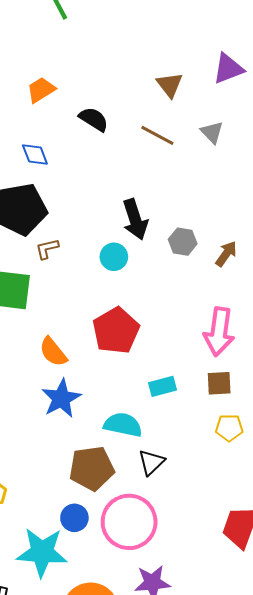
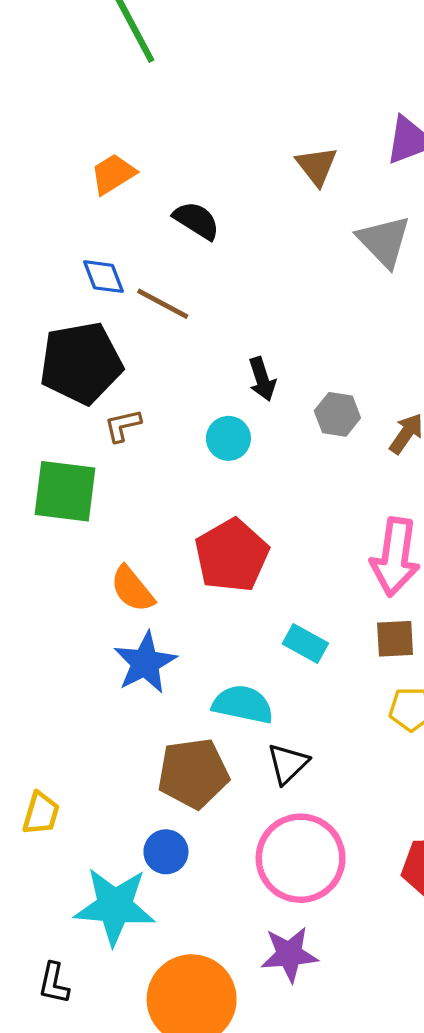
gray triangle: (212, 132) -> (384, 241), size x1.5
brown line: (157, 135) -> (163, 304), moved
black arrow: (135, 219) -> (262, 379), size x0.7
cyan rectangle: (162, 386) -> (305, 643), turned 44
pink circle: (129, 522) -> (301, 858), moved

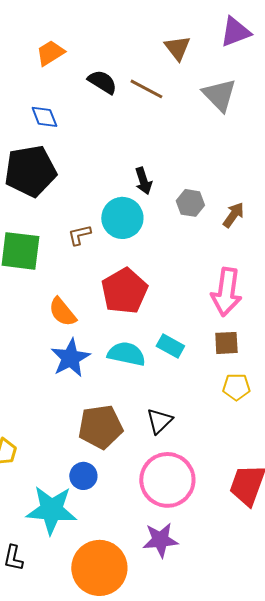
brown line: (163, 304) -> (146, 89), moved
brown L-shape: (123, 426) -> (79, 235), moved
cyan circle: (228, 438) -> (122, 218), size x1.5
cyan semicircle: (243, 704) -> (126, 354), moved

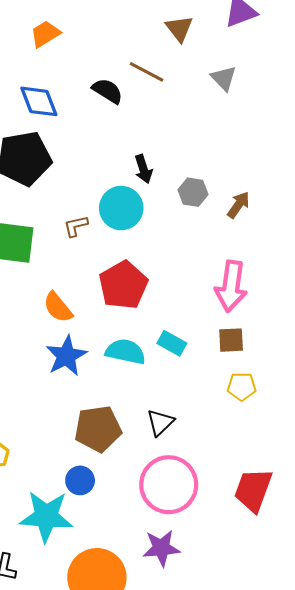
black semicircle: (102, 82) -> (107, 91), moved
gray triangle: (219, 95) -> (224, 78), size x0.7
blue diamond: (44, 117) -> (39, 101), size x1.4

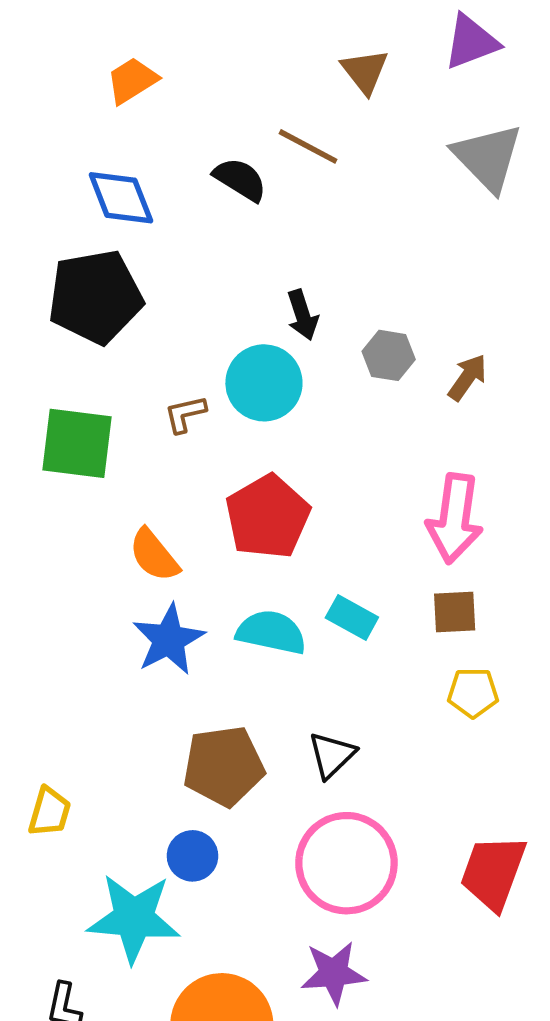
gray triangle: (224, 78) -> (488, 157), moved, size x1.6

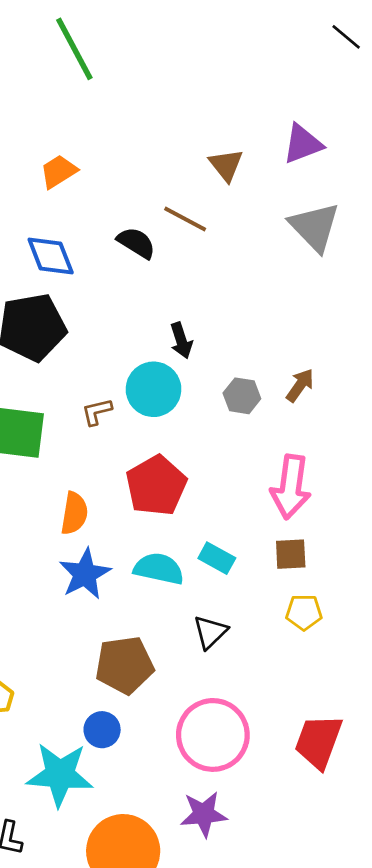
gray hexagon: (389, 355) -> (242, 396), moved
orange semicircle: (154, 555) -> (74, 513), turned -132
black triangle: (332, 755) -> (210, 632), moved

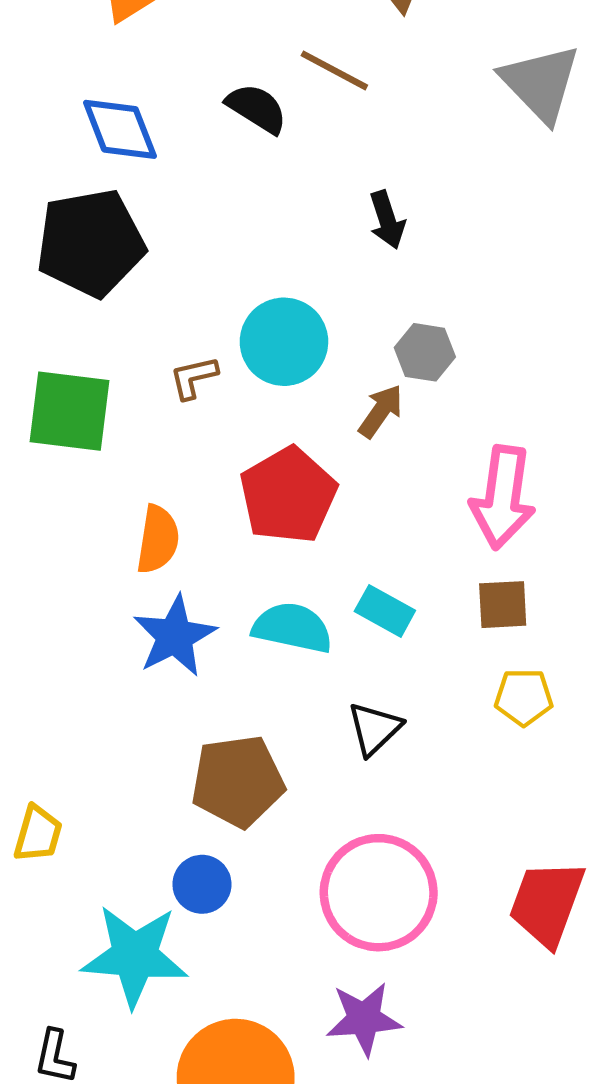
black arrow: (181, 340) -> (387, 220), moved
brown arrow: (300, 385) -> (381, 411), moved

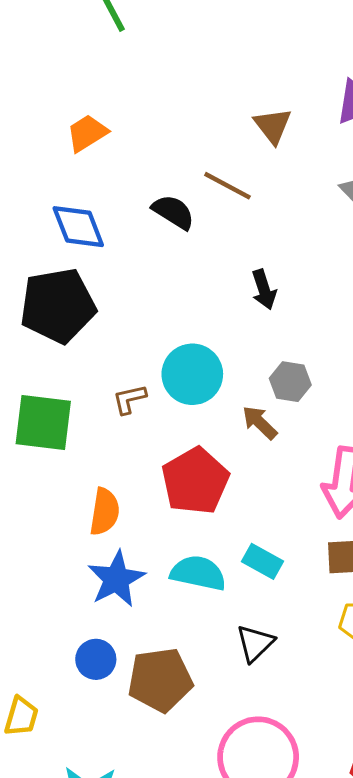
brown arrow: (381, 411) -> (260, 423), turned -81
blue circle: (202, 884) -> (96, 659), moved

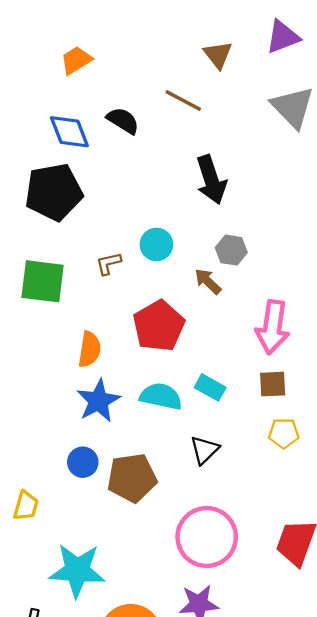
black semicircle: (173, 212) -> (123, 121), moved
black arrow: (264, 289) -> (211, 180), size x1.6
cyan circle: (192, 374) -> (156, 244), size x0.7

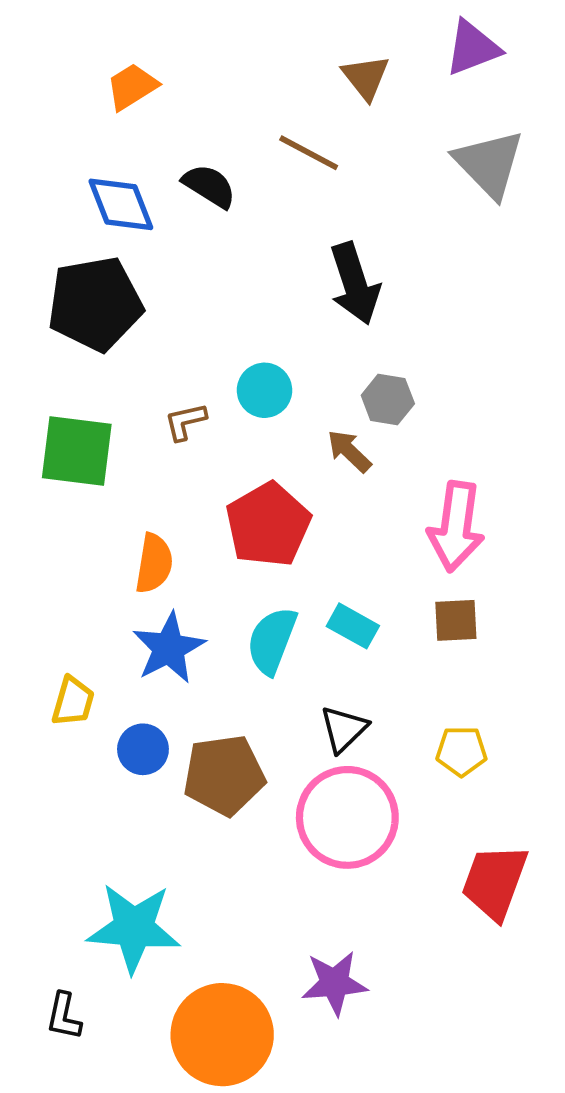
cyan semicircle: (161, 396) -> (272, 641), turned -81
yellow pentagon: (284, 433) -> (461, 751), moved
yellow trapezoid: (26, 506) -> (73, 701), moved
pink circle: (207, 537) -> (347, 817), moved

